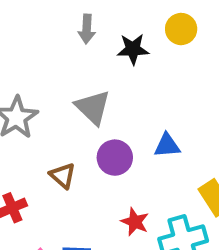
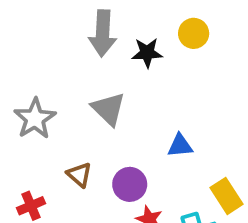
gray arrow: (87, 29) -> (103, 33), size x1.6
purple circle: (115, 158) -> (130, 184), moved

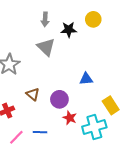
gray arrow: (103, 33) -> (45, 19), size x0.6
gray triangle: (108, 109) -> (46, 47), moved

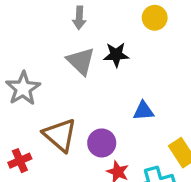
black star: (69, 30) -> (116, 55), moved
brown triangle: (33, 94) -> (60, 135), size x1.6

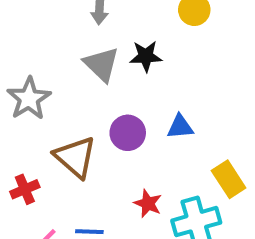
purple circle: (102, 143) -> (128, 133), moved

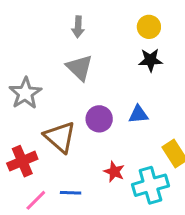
black star: (146, 56) -> (150, 60), moved
red cross: (25, 189) -> (22, 161), size x1.4

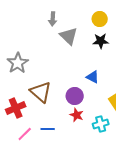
gray triangle: (80, 68) -> (69, 36), moved
blue triangle: (138, 114) -> (93, 77), turned 32
purple circle: (99, 119) -> (75, 96), moved
cyan cross: (150, 185) -> (101, 124), size x0.7

